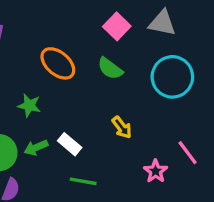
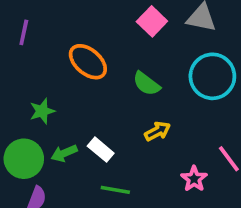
green semicircle: (110, 68) -> (146, 84), moved
green star: (29, 105) -> (42, 111), moved, turned -30
yellow arrow: (122, 127) -> (157, 131), turned -80

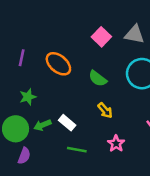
purple line: (24, 32) -> (22, 58), moved
yellow arrow: (157, 131) -> (105, 110), turned 77
pink star: (194, 179) -> (116, 144), moved

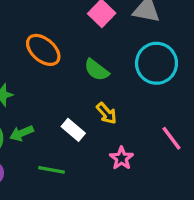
white rectangle: (67, 123) -> (73, 130), moved
green line: (77, 150) -> (52, 170), moved

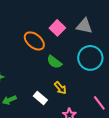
orange ellipse: (43, 50) -> (34, 41), moved

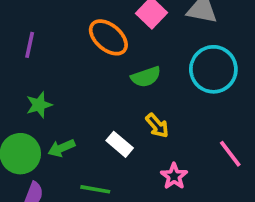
green semicircle: (54, 62) -> (146, 77), turned -56

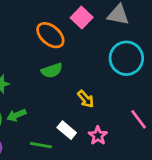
green semicircle: (146, 77) -> (52, 70), moved
white rectangle: (120, 144) -> (67, 130), moved

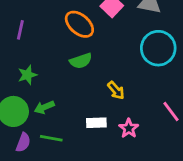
white rectangle: (67, 130) -> (96, 123), turned -42
green line: (41, 145) -> (51, 138), moved

